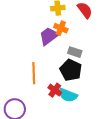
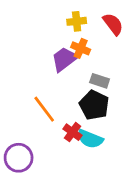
orange line: (34, 73) -> (44, 109), turned -35

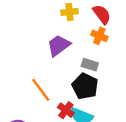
orange cross: (81, 48) -> (99, 36), moved

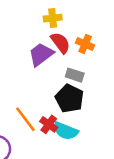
red semicircle: (102, 14) -> (60, 43), moved
orange line: (41, 90) -> (25, 119), moved

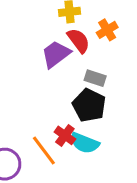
orange cross: (85, 44) -> (107, 30), moved, turned 36
orange line: (25, 119) -> (44, 151), moved

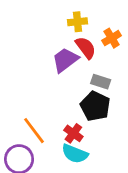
cyan semicircle: (85, 143) -> (75, 154), moved
orange line: (44, 151) -> (34, 131), moved

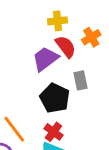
gray rectangle: (101, 82) -> (81, 80), turned 60
black pentagon: (95, 106) -> (55, 98), moved

